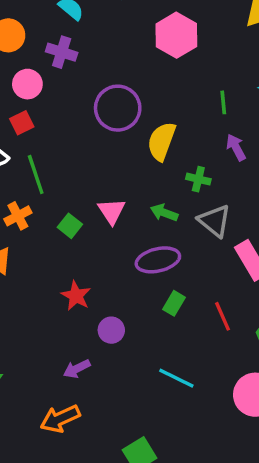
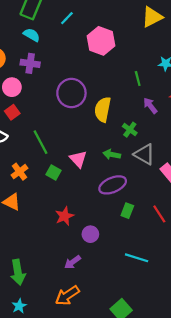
green line: (36, 175) -> (40, 142), moved
green cross: (198, 179) -> (130, 130), turned 32
red star: (76, 296) -> (64, 216), turned 30

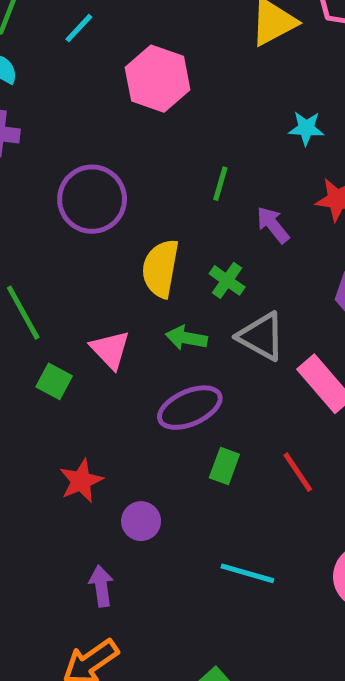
green line: (138, 79) -> (220, 184), moved, turned 32
yellow semicircle: (103, 109) -> (161, 268), moved
purple arrow: (73, 262) -> (101, 586), turned 119

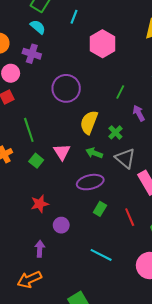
cyan line: (79, 28) -> (74, 17), turned -32

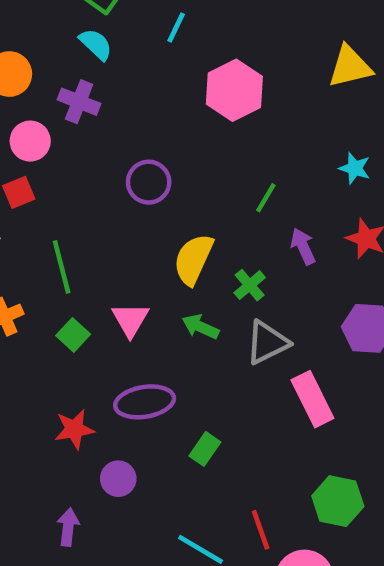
purple circle: (66, 88) -> (149, 182), size x0.7
gray triangle: (125, 158) -> (267, 343), turned 50
purple ellipse: (90, 182) -> (145, 402), moved
red line: (130, 217) -> (261, 530), moved

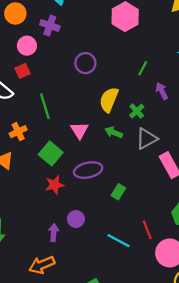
green square: (73, 335) -> (51, 153), moved, size x1.5
purple circle: (118, 479) -> (76, 219), moved

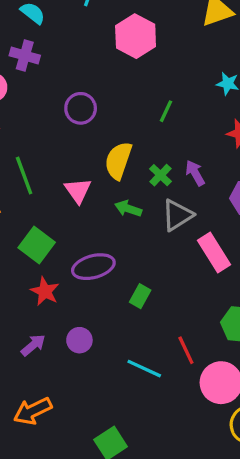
purple arrow: (162, 91) -> (195, 173), moved
pink triangle: (79, 130) -> (78, 190), moved
red star: (55, 185) -> (45, 291), turned -30
purple arrow: (54, 233) -> (33, 345), moved, turned 49

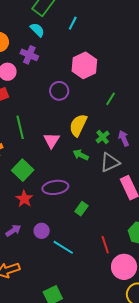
pink hexagon: (136, 36) -> (84, 65), moved
cyan line: (144, 369) -> (63, 247), moved

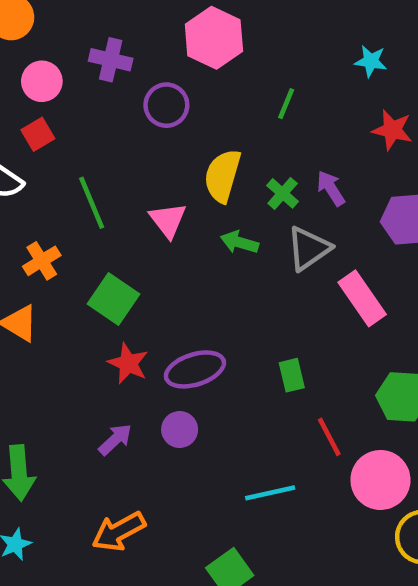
purple cross: (29, 55) -> (111, 60), moved
purple ellipse: (55, 187) -> (195, 369), moved
green rectangle: (81, 209) -> (292, 375), moved, turned -40
cyan line: (63, 247) -> (270, 493), moved, turned -35

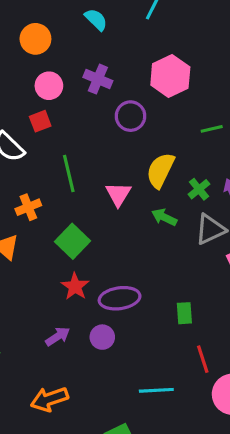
green line: (286, 104) -> (212, 129), turned 45

